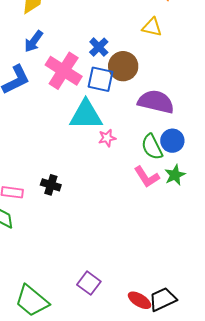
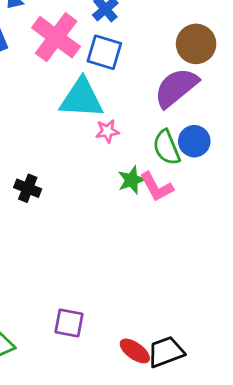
brown circle: (123, 66) -> (196, 44), moved
purple semicircle: (156, 102) -> (176, 88), turned -57
green star: (175, 175) -> (132, 180), moved
purple square: (89, 283) -> (69, 323), turned -30

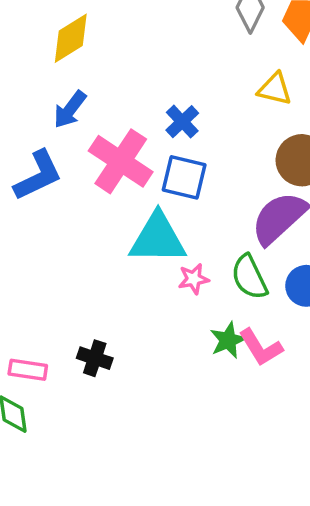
green semicircle: (166, 147) -> (249, 277), moved

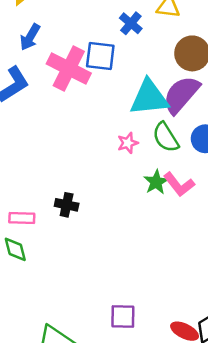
blue cross: (182, 122) -> (131, 23), moved
blue square: (184, 177) -> (100, 56), moved
cyan triangle: (158, 238) -> (149, 98), moved

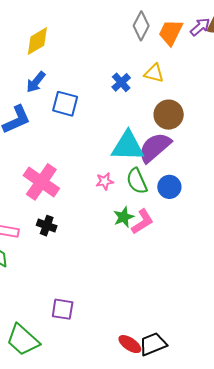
blue square: (100, 56) -> (65, 104), moved
pink cross: (69, 68) -> (41, 182), moved
pink L-shape: (179, 184) -> (142, 222), turned -92
purple square: (123, 317) -> (63, 309), moved

